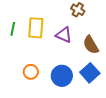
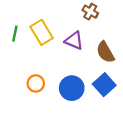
yellow rectangle: (36, 28) -> (42, 32), turned -35

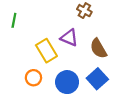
yellow rectangle: (42, 32) -> (46, 51), moved
green line: (15, 34) -> (14, 20), moved

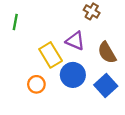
blue circle: (67, 82) -> (73, 75), moved

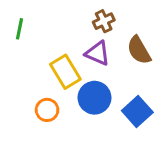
brown cross: (92, 11) -> (104, 21), moved, turned 35
brown semicircle: (107, 53) -> (139, 50), moved

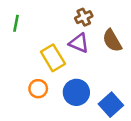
blue circle: (94, 98) -> (76, 92), moved
blue square: (137, 111) -> (111, 105), moved

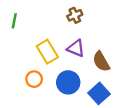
brown semicircle: (112, 41) -> (101, 62), moved
purple triangle: (79, 43) -> (76, 48), moved

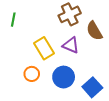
brown cross: (75, 15) -> (70, 14), size x1.5
brown semicircle: (101, 62) -> (94, 31), moved

